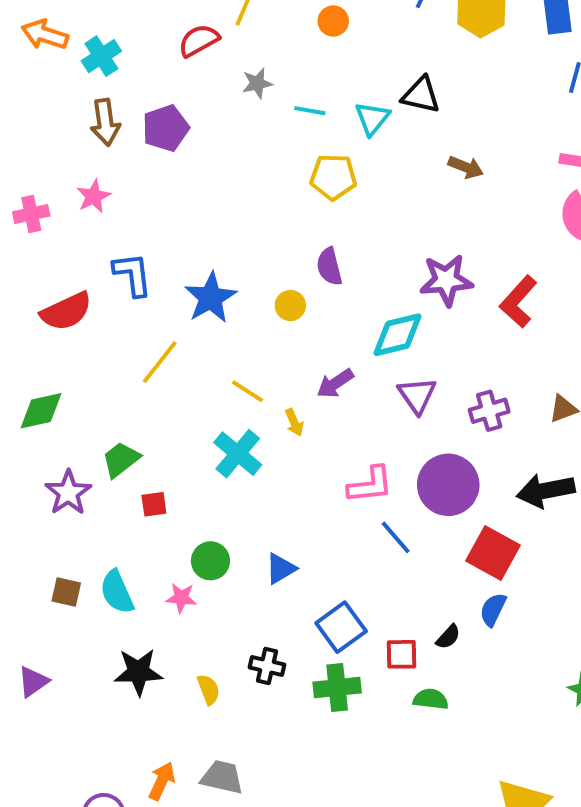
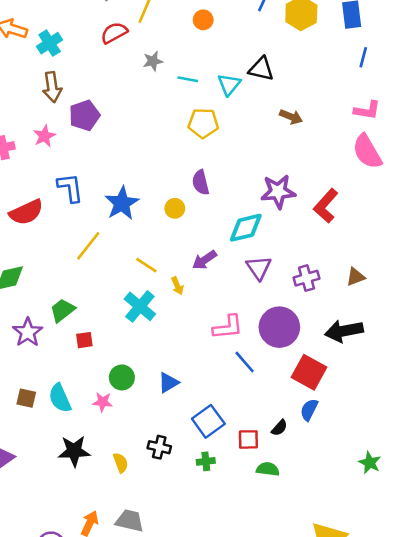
purple pentagon: (166, 128) -> (84, 115), moved
green cross: (337, 687) -> (206, 461), size x0.6

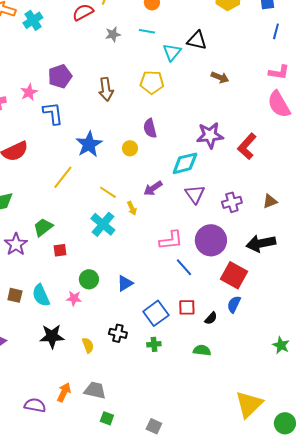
cyan line: (188, 79) -> (147, 31), moved
brown arrow: (52, 87) -> (106, 89), moved
blue L-shape: (70, 188) -> (53, 113), moved
red square: (248, 439) -> (187, 307), moved

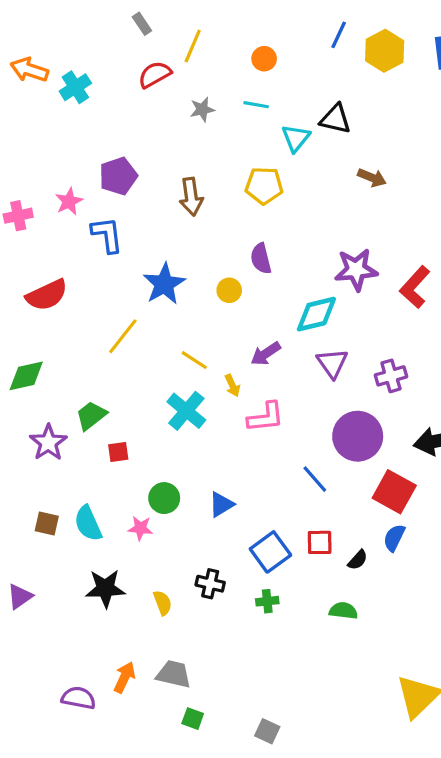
pink L-shape: (171, 240) -> (266, 417), moved

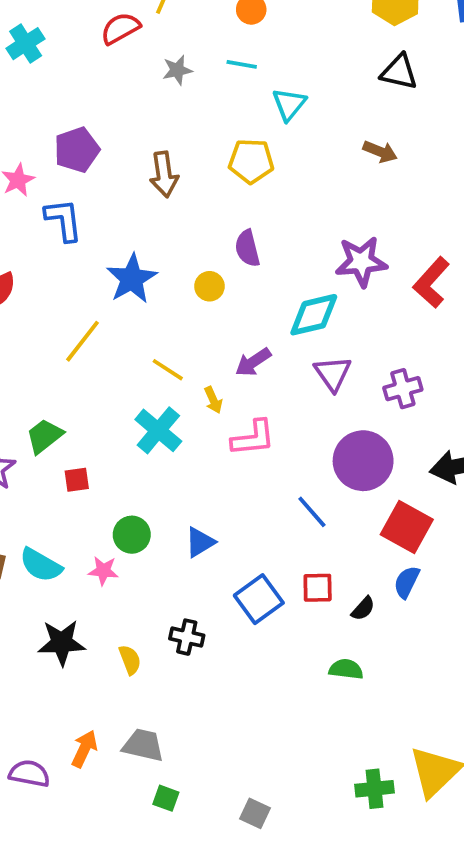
black triangle: (335, 119) -> (399, 72), moved
cyan semicircle: (88, 523) -> (41, 565), turned -36
green cross: (267, 601) -> (374, 789), moved, size x1.4

